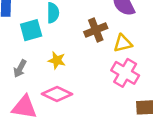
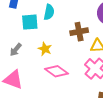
pink diamond: (57, 94) -> (56, 71), moved

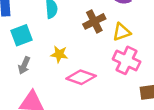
cyan square: (30, 22) -> (22, 35), moved

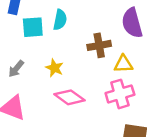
cyan square: (22, 35) -> (33, 27), moved
pink cross: (127, 60) -> (120, 94), turned 32

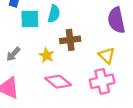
brown cross: (99, 45) -> (70, 40), moved
yellow triangle: (123, 64) -> (107, 56), turned 42

